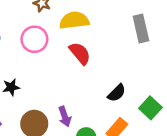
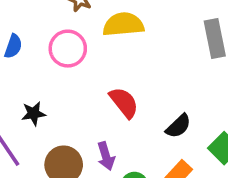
red semicircle: (80, 53) -> (124, 103), moved

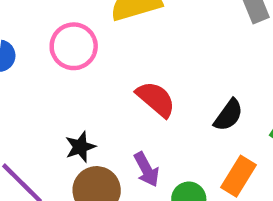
black star: (34, 113) -> (80, 147), moved

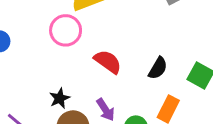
pink circle: (74, 46) -> (66, 30), moved

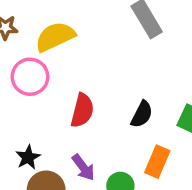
red semicircle: (108, 62) -> (82, 110), turned 72

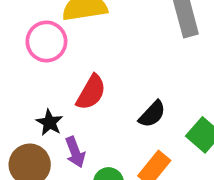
black star: (28, 157) -> (49, 123), moved, turned -30

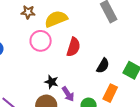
red semicircle: (91, 92) -> (73, 47), moved

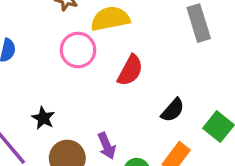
black star: (51, 82) -> (43, 118), moved

